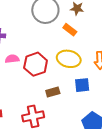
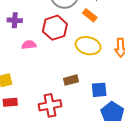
red hexagon: (36, 64) -> (55, 28), moved
blue square: (82, 85) -> (99, 90), moved

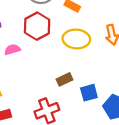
blue square: (99, 90) -> (89, 93), moved

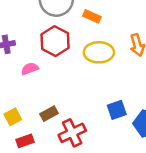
brown rectangle: (65, 79) -> (49, 114), moved

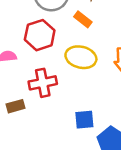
red cross: (72, 133) -> (43, 83), moved

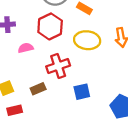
blue square: (84, 120) -> (82, 92), moved

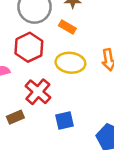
red cross: (58, 66) -> (38, 92), turned -30

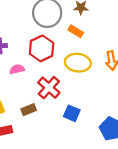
blue square: (64, 120) -> (72, 113), turned 35

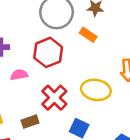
yellow ellipse: (78, 63) -> (96, 90), moved

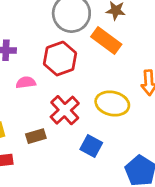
orange rectangle: (88, 35) -> (106, 40), size x1.5

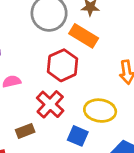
red hexagon: (60, 59) -> (62, 65), moved
yellow ellipse: (112, 103) -> (100, 111), moved

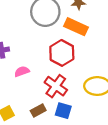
blue square: (78, 136) -> (63, 111), moved

